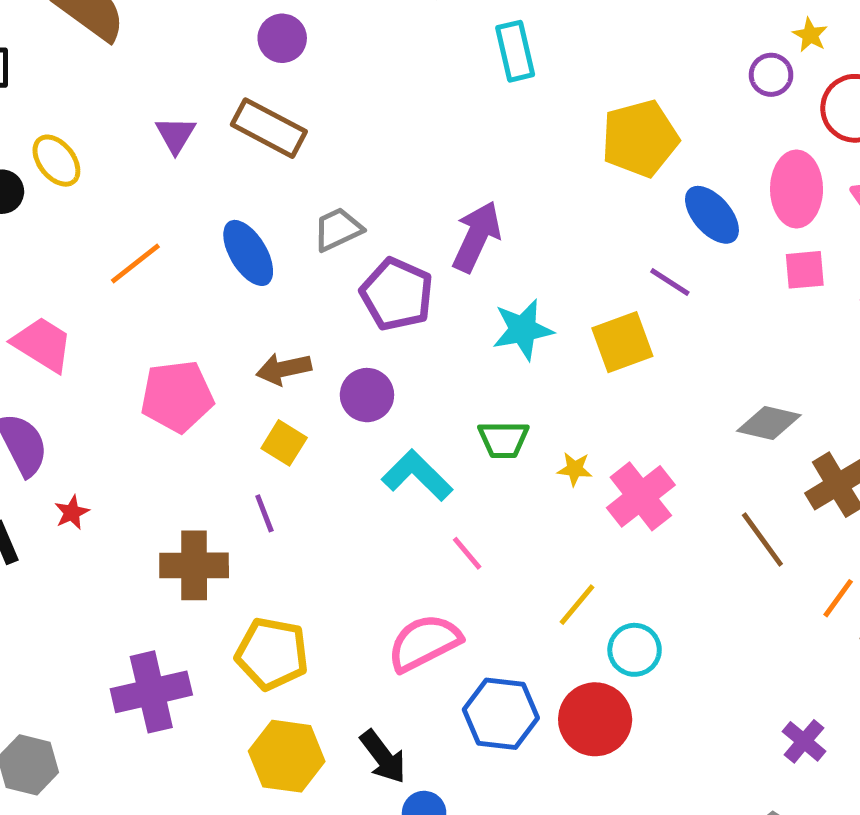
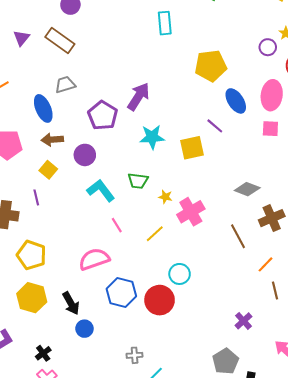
gray trapezoid: (338, 229) -> (65, 85), moved
blue ellipse: (248, 253) -> (43, 108), moved
yellow line: (577, 605) -> (155, 234), moved

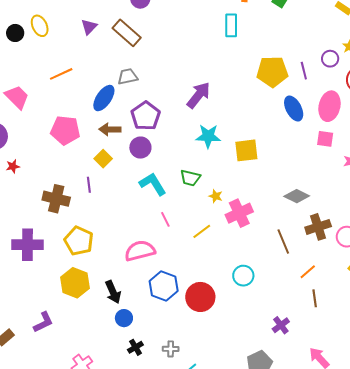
blue ellipse: (43, 108) -> (104, 98), turned 52
purple pentagon: (103, 115) -> (146, 116), moved
purple line: (215, 126) -> (304, 71), moved, turned 30
cyan circle: (180, 274) -> (243, 276), moved
black cross: (43, 353) -> (135, 347), moved

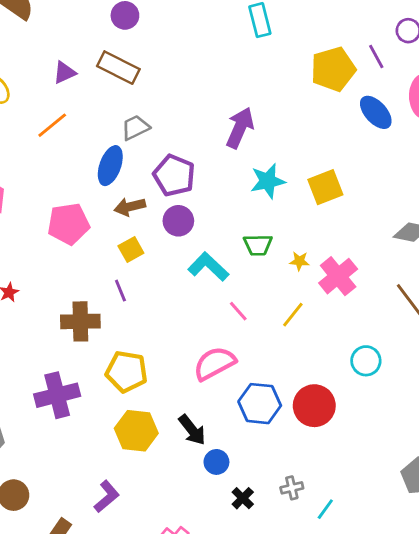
purple triangle: (89, 27) -> (64, 73), turned 36
orange line: (61, 74) -> (52, 125), moved
yellow square: (103, 159) -> (131, 250), turned 30

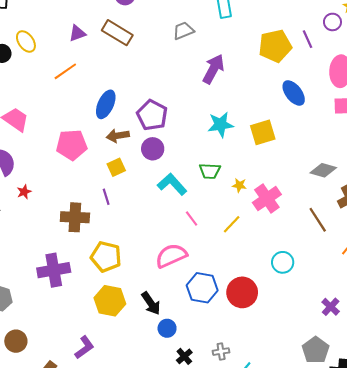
blue ellipse: (376, 112) -> (294, 93), moved
gray trapezoid: (135, 127) -> (183, 31), moved
purple arrow: (240, 128) -> (213, 69), moved

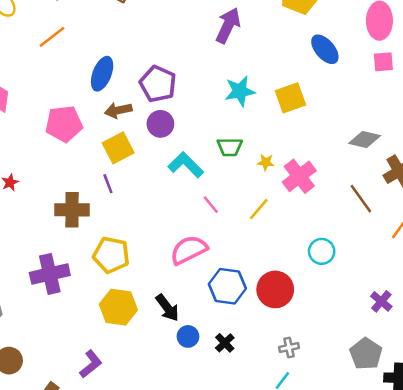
yellow square: (116, 167) -> (118, 148), size x1.4
gray cross: (221, 352) -> (289, 347), moved
black cross: (184, 356) -> (225, 343), moved

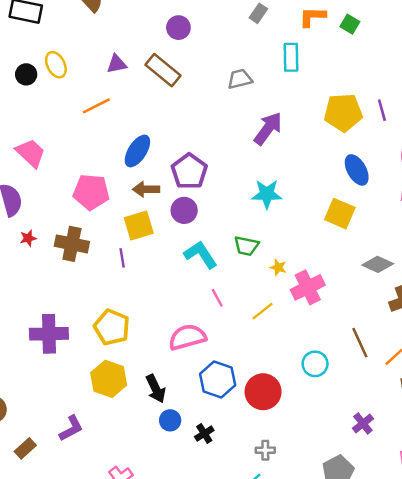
yellow square: (290, 98) -> (340, 214), moved, turned 32
brown line: (361, 199) -> (360, 343), moved
brown cross: (72, 210) -> (72, 244), moved

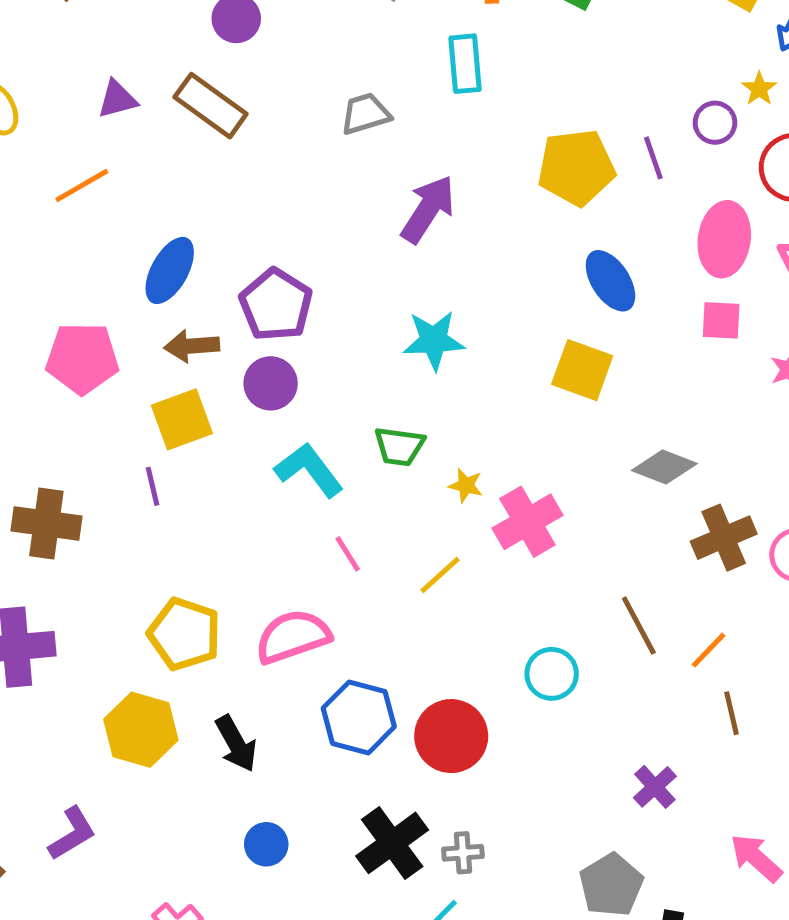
brown cross: (72, 244) -> (46, 523), moved
yellow pentagon: (112, 327) -> (184, 634), moved
blue circle: (170, 420) -> (266, 844), moved
black cross: (204, 434) -> (392, 843), moved, size x1.8

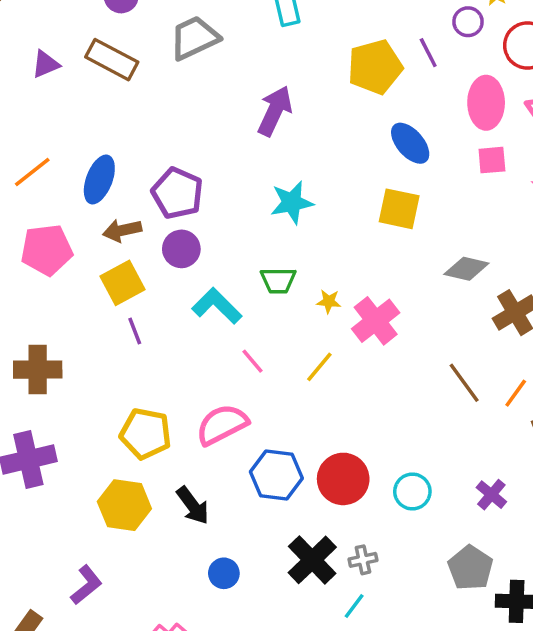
gray trapezoid: (365, 114) -> (194, 38), moved, size x1.4
orange line: (82, 186) -> (32, 172), moved
purple line: (153, 486) -> (135, 331), moved
cyan circle: (552, 674) -> (412, 491), moved

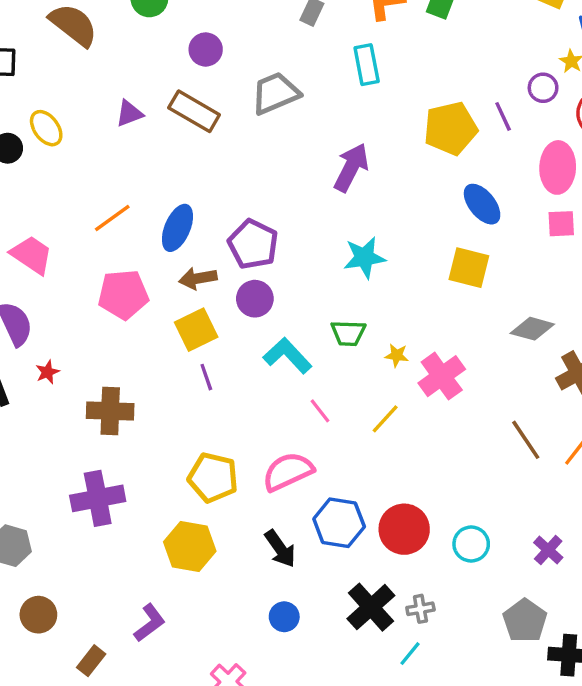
black arrow: (193, 505) -> (280, 549), moved

